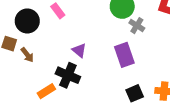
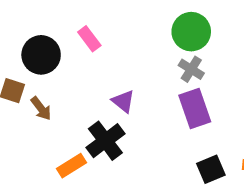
gray cross: (137, 26) -> (191, 69), moved
black cross: (68, 75) -> (105, 141), turned 30

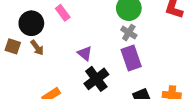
brown arrow: (41, 108) -> (37, 48), moved
black cross: (105, 141) -> (96, 79), moved

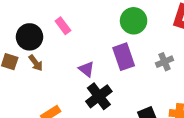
gray cross: (129, 33) -> (164, 62), moved, turned 35
purple rectangle: (131, 58) -> (124, 57), moved

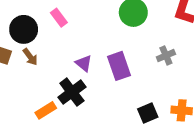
purple rectangle: (124, 57) -> (119, 66), moved
black cross: (99, 96) -> (72, 92), moved

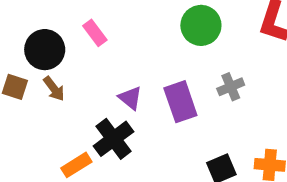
gray cross: (166, 56) -> (231, 87), moved

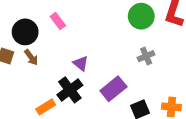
green circle: (201, 25) -> (141, 16), moved
purple rectangle: (180, 102) -> (113, 89), moved, turned 70

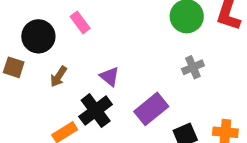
brown arrow: (31, 57) -> (58, 77), moved, turned 70

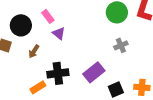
purple triangle: (109, 77) -> (59, 33), moved
black cross: (96, 111) -> (58, 73), turned 30

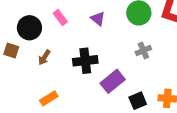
purple triangle: (59, 33) -> (98, 19), moved
black cross: (58, 73) -> (85, 61), moved

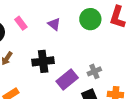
gray cross: (143, 51) -> (94, 71), moved

